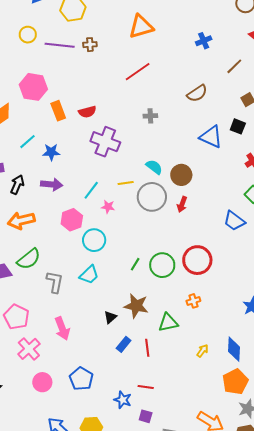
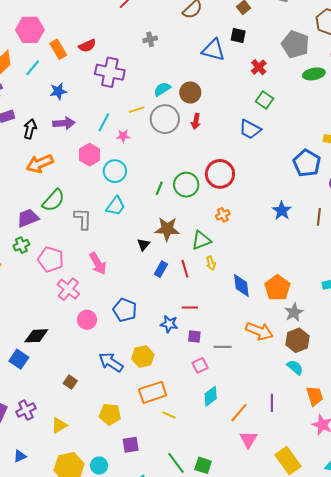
cyan line: (27, 142) -> (33, 68), moved
cyan semicircle: (154, 167) -> (162, 89), turned -60
blue diamond: (234, 349) -> (241, 285), moved
yellow arrow: (202, 351) -> (211, 263), moved, turned 136

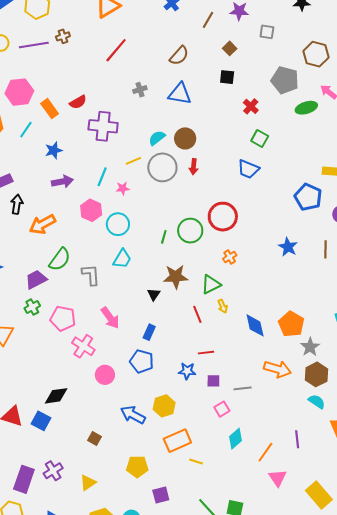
blue triangle: (213, 50) -> (180, 94), moved
black arrow: (30, 129) -> (17, 204), moved
blue rectangle: (161, 269) -> (149, 332), moved

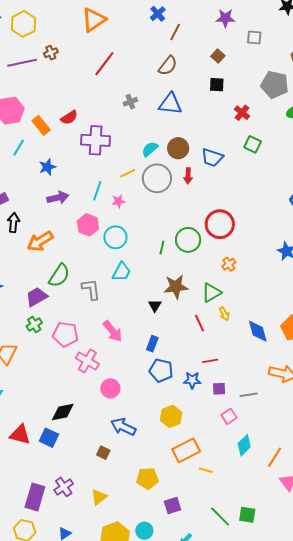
brown line: (208, 20) -> (175, 32), moved
blue trapezoid: (248, 169) -> (212, 157), moved
blue pentagon: (142, 361) -> (161, 370), moved
blue arrow: (133, 415) -> (123, 427), moved

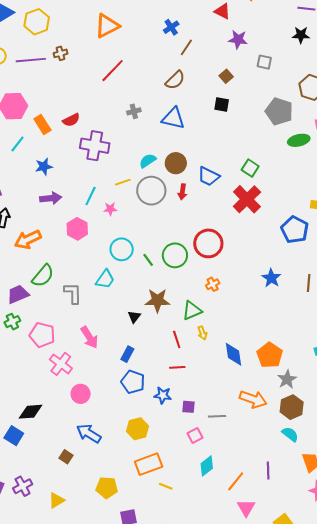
red cross: (242, 113) -> (247, 199), moved, size x1.8
cyan circle: (115, 237) -> (122, 249), moved
green line: (162, 247) -> (148, 260), turned -56
red line: (210, 361) -> (177, 367), moved

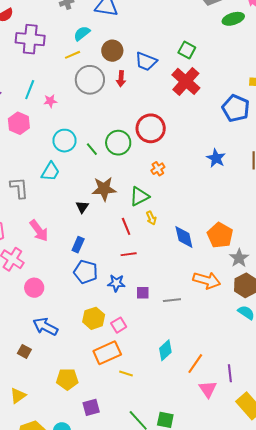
cyan semicircle: (148, 161) -> (82, 33), moved
yellow line: (123, 182) -> (73, 55), moved
pink square: (195, 436) -> (119, 325), moved
purple line: (268, 471) -> (230, 373), moved

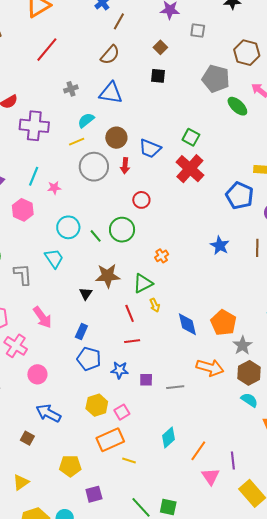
green ellipse: (233, 19) -> (237, 106), turned 60
red circle: (151, 128) -> (141, 200), moved, size x0.6
cyan trapezoid: (50, 172) -> (54, 258), turned -65

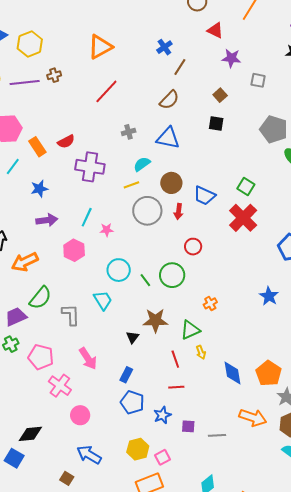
blue star: (120, 370) -> (162, 415), turned -30

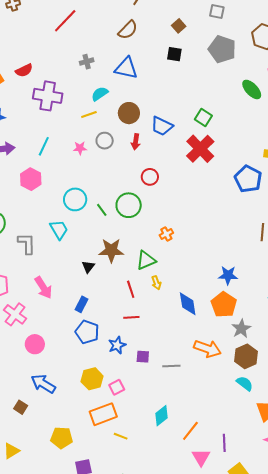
gray pentagon: (274, 129) -> (222, 49), moved
gray circle: (147, 211) -> (105, 141), size x0.6
pink star: (107, 230) -> (80, 148), moved
blue star: (269, 296) -> (228, 275), moved, turned -30

